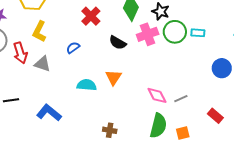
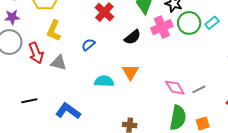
cyan rectangle: (198, 33) -> (212, 23), turned -40
black semicircle: (118, 43) -> (133, 37), turned -66

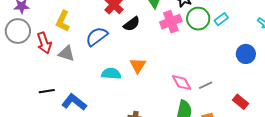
black semicircle: (133, 37) -> (132, 24), moved
blue semicircle: (88, 45) -> (97, 37), size x1.6
black line: (29, 101) -> (47, 91), moved

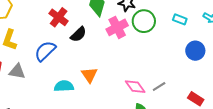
cyan rectangle: (221, 19) -> (180, 19), moved, turned 64

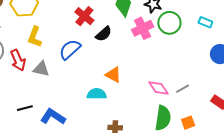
orange triangle: (89, 75) -> (113, 75), turned -30
cyan semicircle: (64, 86) -> (97, 94), moved

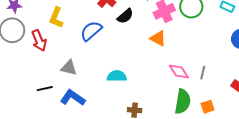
gray triangle: (41, 69) -> (69, 68), moved
orange triangle: (113, 75) -> (158, 38), moved
gray line: (183, 89) -> (203, 73), turned -48

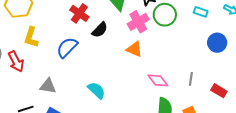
gray line: (203, 73) -> (191, 79), moved
cyan semicircle: (117, 76) -> (96, 90), turned 48

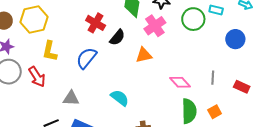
green circle: (165, 15) -> (193, 19), moved
orange triangle: (134, 49) -> (144, 55), moved, turned -30

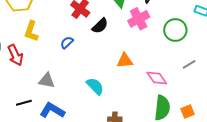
green circle: (193, 19) -> (175, 30), moved
orange triangle: (144, 55) -> (125, 61), moved
blue semicircle: (86, 58) -> (67, 43), size x0.6
gray line: (213, 78) -> (189, 64), moved, turned 48

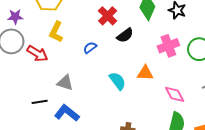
pink cross: (139, 19) -> (168, 46), moved
red arrow: (15, 55) -> (37, 54), turned -40
cyan semicircle: (95, 86) -> (117, 81), moved

